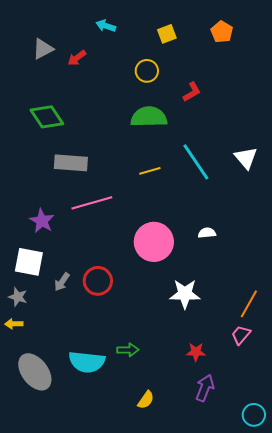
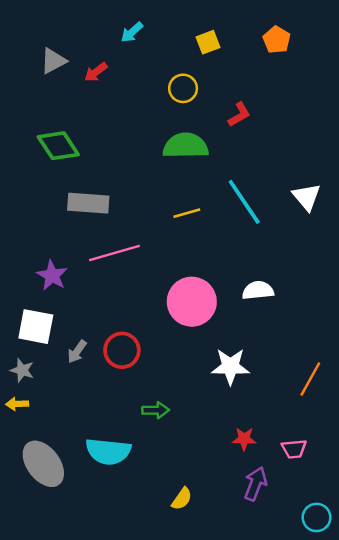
cyan arrow: (106, 26) -> (132, 32), turned -60
white semicircle: (207, 233) -> (258, 290), size x1.4
pink trapezoid: (241, 335) -> (294, 449), moved, turned -135
green arrow: (128, 350) -> (156, 410), moved

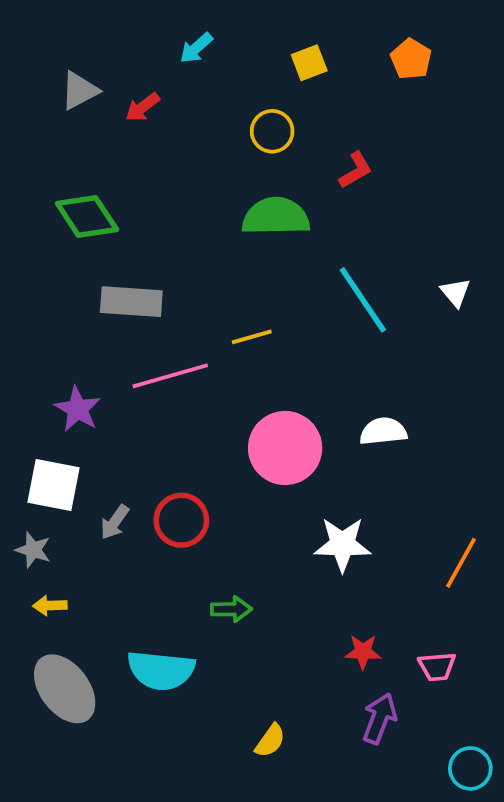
white triangle: (307, 197) -> (455, 292), size x0.7
yellow line: (187, 213) -> (252, 337), moved
yellow arrow: (17, 404) -> (50, 605), moved

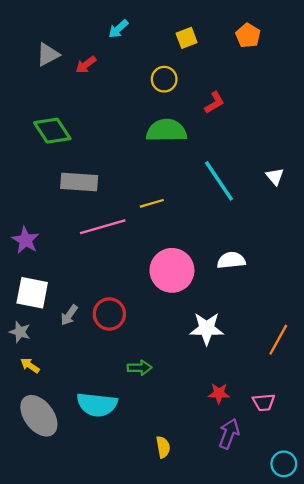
purple star: (78, 409) -> (25, 240), moved
yellow arrow: (50, 605) -> (30, 365), turned 36
yellow semicircle: (270, 741) -> (163, 447), turned -45

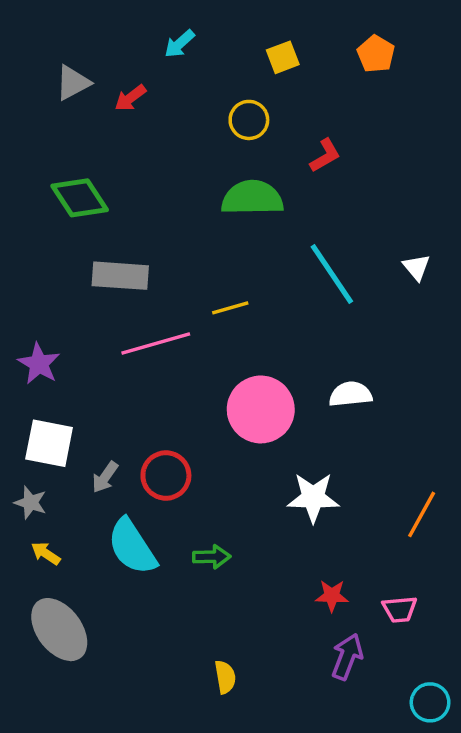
cyan semicircle: (97, 405) -> (132, 547), moved, turned 51
yellow semicircle: (163, 447) -> (225, 677), moved

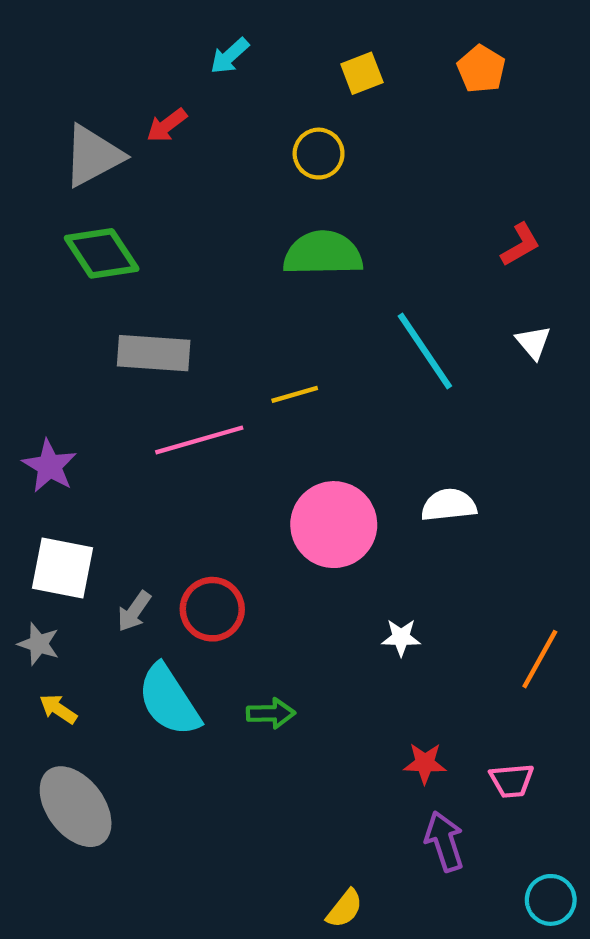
gray triangle: (73, 83) -> (93, 156), moved, size x1.4
red L-shape: (325, 156) -> (520, 245), moved
white star: (313, 498) -> (401, 637), size x0.6
purple arrow: (347, 657) -> (444, 841), turned -39
yellow semicircle: (225, 677) -> (345, 909), moved, turned 48

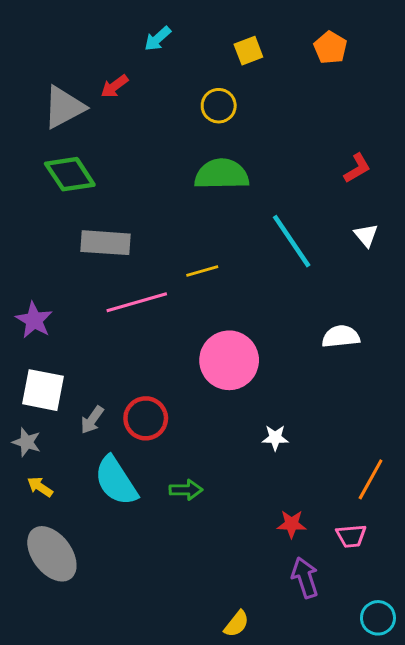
white semicircle: (449, 505) -> (341, 336), moved
orange line: (540, 659) -> (371, 479), moved

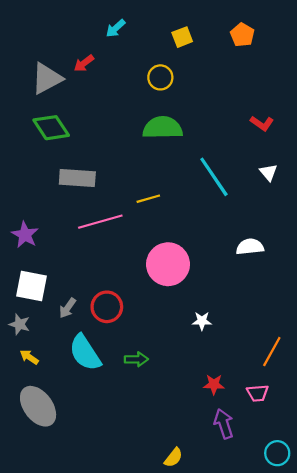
red L-shape: (357, 168) -> (262, 123), turned 65

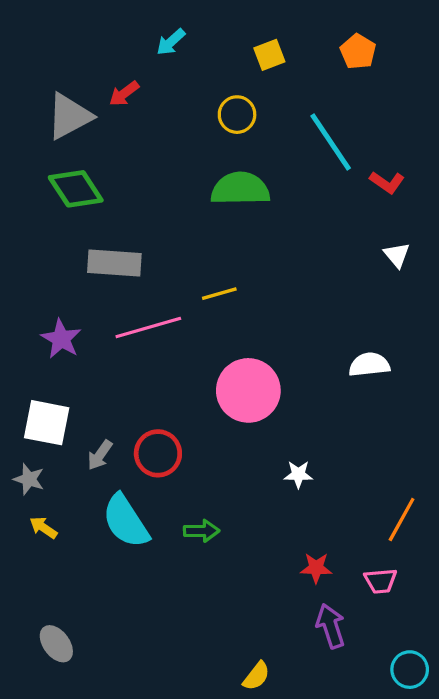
cyan line: (214, 177) -> (331, 142), moved
purple star: (25, 235) -> (61, 339), moved
gray ellipse: (38, 406) -> (56, 644), moved, size x0.6

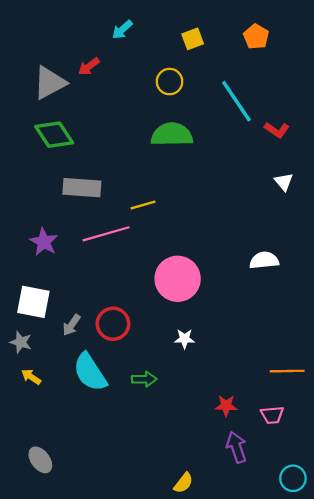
yellow line: (219, 294) -> (143, 205), moved
white star: (298, 474) -> (185, 339), moved
orange line: (402, 520) -> (287, 371), turned 60

